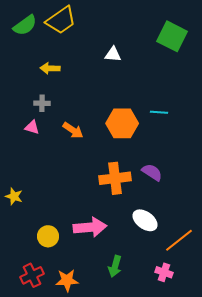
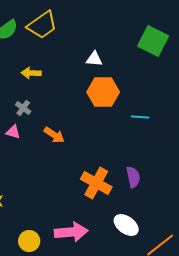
gray cross: (42, 103) -> (23, 108), turned 35
orange hexagon: (122, 123) -> (103, 92), moved
purple semicircle: (152, 172) -> (133, 177), turned 45
orange cross: (115, 178) -> (96, 183), turned 36

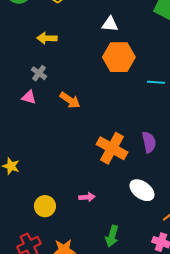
pink arrow: (71, 232) -> (87, 197), size x0.5

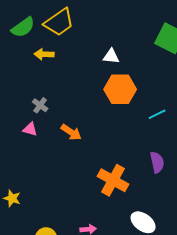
yellow arrow: (47, 38) -> (44, 54), moved
cyan line: (156, 82) -> (157, 114), turned -30
purple semicircle: (149, 142) -> (157, 162), moved

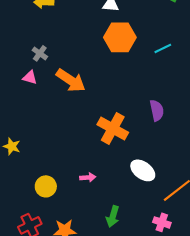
cyan line: (157, 114) -> (163, 48), moved
orange arrow: (71, 132) -> (71, 80), size x1.4

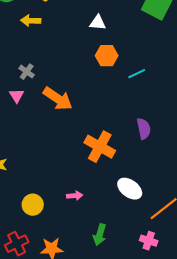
orange hexagon: (120, 37) -> (107, 56), size x0.7
cyan line: (163, 48) -> (137, 74), moved
pink triangle: (30, 77) -> (17, 96), turned 42

